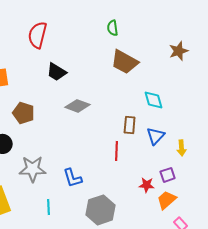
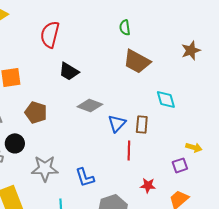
blue triangle: (156, 136) -> (117, 123), moved
yellow arrow: (182, 148) -> (194, 147), turned -70
purple square: (168, 175) -> (180, 165), moved
red star: (147, 185) -> (148, 185), moved

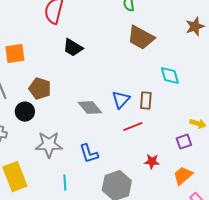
gray diamond: (90, 105) -> (90, 108), moved, turned 30
black circle: (15, 143) -> (25, 112), moved
red line: (129, 150) -> (133, 127), turned 66

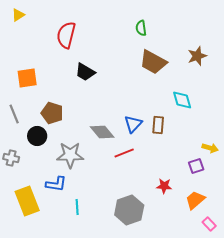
brown star: (195, 27) -> (197, 56), moved
red line: (133, 127) -> (124, 153), moved
gray star: (49, 145) -> (70, 155), moved
blue L-shape: (89, 154) -> (56, 184), moved, turned -65

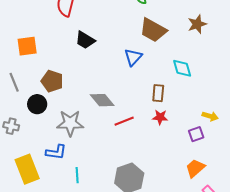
blue triangle: (133, 124) -> (133, 57), moved
red star: (164, 186) -> (160, 117), moved

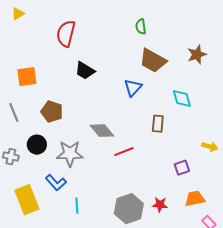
black circle: (37, 104) -> (37, 145), moved
red star: (160, 117) -> (160, 205), moved
purple square: (196, 134) -> (182, 168), moved
blue L-shape: (56, 152) -> (56, 183), turned 40
orange trapezoid: (195, 168) -> (195, 199), turned 30

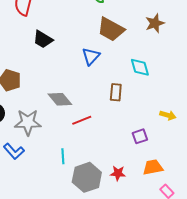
cyan line: (77, 206) -> (63, 156), moved

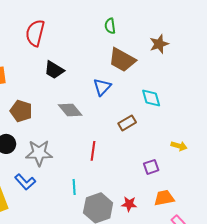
brown star: (155, 23) -> (159, 44), moved
brown rectangle: (116, 92) -> (127, 123), turned 54
gray diamond: (60, 99) -> (70, 110), moved
red line: (82, 120) -> (93, 151), turned -60

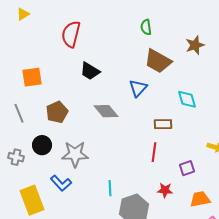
brown pentagon: (21, 111) -> (57, 112), turned 30
brown rectangle: (127, 123) -> (163, 124), turned 30
red line: (93, 151) -> (154, 152), moved
red star: (129, 204) -> (165, 190), moved

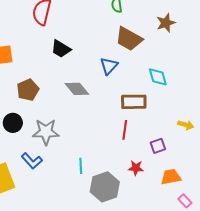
brown rectangle: (163, 124) -> (134, 102), size x1.4

